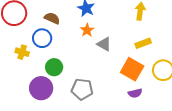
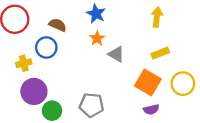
yellow cross: (22, 52) -> (24, 63), turned -32
green circle: (54, 67) -> (52, 111), moved
purple circle: (41, 88) -> (34, 91), moved

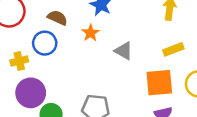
orange star: (97, 38) -> (91, 33), moved
orange square: (148, 82) -> (159, 83), turned -35

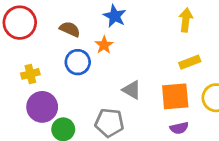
blue circle: (45, 43) -> (78, 62), moved
gray triangle: (124, 51) -> (132, 90), moved

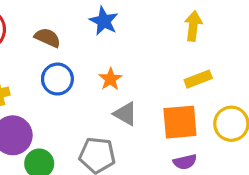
orange star: (104, 45) -> (110, 79), moved

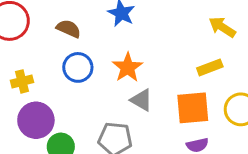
yellow arrow: (193, 26) -> (222, 27), moved, turned -64
orange star: (110, 79) -> (128, 67), size x1.4

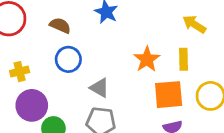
orange star: (128, 67) -> (147, 59), moved
yellow rectangle: (210, 67) -> (183, 59), turned -70
gray triangle: (142, 100) -> (99, 88), moved

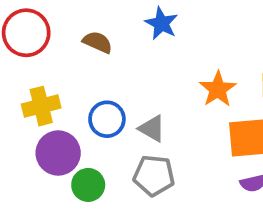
blue circle: (68, 59) -> (107, 119), moved
yellow cross: (20, 72) -> (41, 106), size x1.4

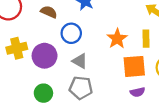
blue circle: (107, 119) -> (71, 33), moved
purple circle: (58, 153) -> (45, 56), moved

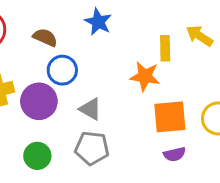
blue circle: (71, 33) -> (62, 70), moved
orange star: (117, 39) -> (145, 76), turned -30
yellow rectangle: (146, 39) -> (165, 48), moved

